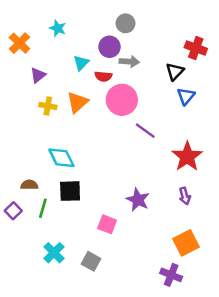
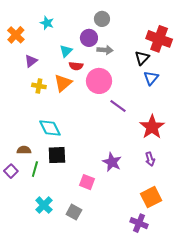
red cross: (196, 48) -> (159, 39), size x1.4
red semicircle: (103, 76) -> (76, 66), moved

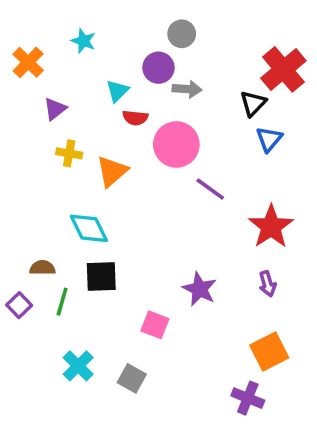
red cross: (159, 39) -> (283, 69), turned 30
orange triangle: (63, 83) -> (112, 171), moved

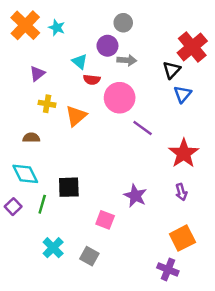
orange cross: (28, 62) -> (25, 25), moved, size x1.4
cyan triangle: (117, 91) -> (80, 61), turned -35
cyan diamond: (89, 228) -> (25, 174), moved
brown semicircle: (42, 268) -> (31, 138), moved

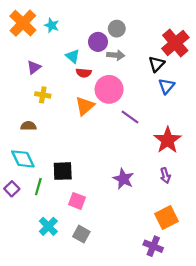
gray circle: (123, 23) -> (117, 29), moved
orange triangle: (76, 116) -> (85, 106), moved
pink square: (105, 220) -> (77, 201), moved

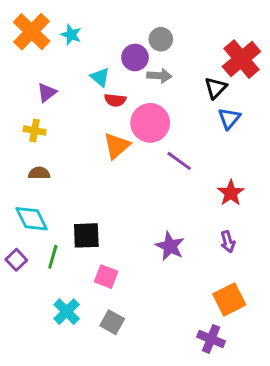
yellow cross: (43, 95) -> (35, 131), moved
red star: (168, 140) -> (231, 193), size x0.7

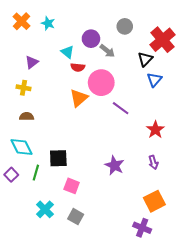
orange cross: (32, 32) -> (21, 21), size x0.7
gray circle: (161, 39) -> (125, 26), moved
gray arrow: (159, 76) -> (107, 51), turned 35

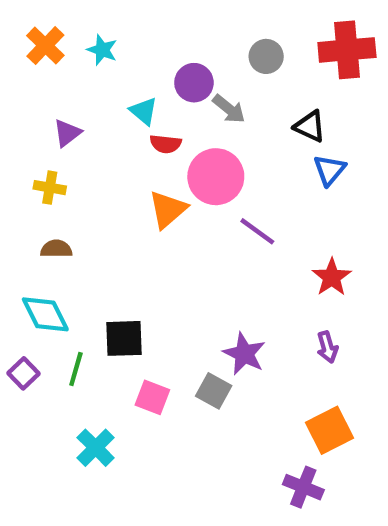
red cross: (163, 40) -> (347, 50), moved, turned 35
black triangle: (145, 59) -> (310, 126), turned -49
gray square: (76, 217) -> (214, 391), moved

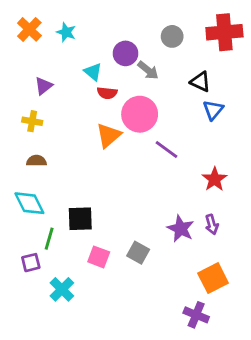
purple star: (244, 354) -> (181, 229), moved
purple square: (23, 373) -> (31, 263), moved, turned 30

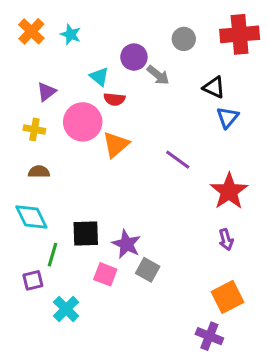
pink circle: (140, 114) -> (83, 122), moved
red star: (215, 179) -> (229, 191), size x1.4
purple star: (181, 229) -> (126, 244), moved

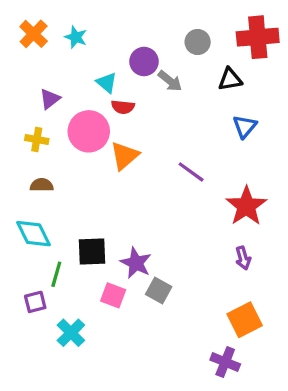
black triangle: (214, 87) -> (230, 79), moved, turned -35

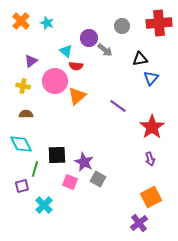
black triangle: (230, 79) -> (140, 59), moved
purple cross: (225, 362) -> (139, 223), turned 30

